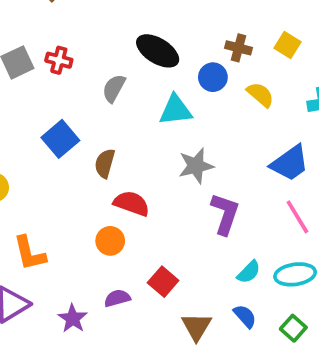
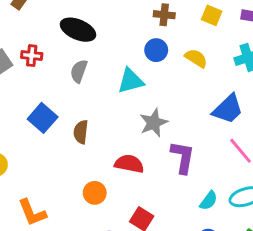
brown cross: (238, 48) -> (164, 15), moved
black ellipse: (158, 51) -> (78, 30), moved
red semicircle: (132, 203) -> (129, 164), moved

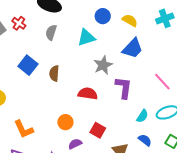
red cross: (32, 56) -> (19, 23), turned 32
blue trapezoid: (228, 109) -> (133, 48), moved
orange circle: (95, 193) -> (65, 122), moved

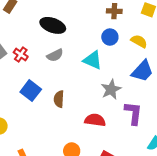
red cross: (19, 23) -> (21, 55), moved
gray semicircle: (51, 32) -> (55, 55), turned -133
cyan triangle: (86, 38) -> (93, 60), turned 42

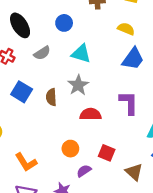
black ellipse: (53, 25) -> (20, 25), moved, turned 45
blue circle: (110, 37) -> (64, 23), moved
gray star: (111, 89) -> (78, 85), moved

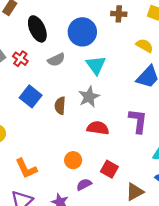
blue circle: (64, 23) -> (82, 32), size x1.6
cyan triangle: (81, 54) -> (96, 65), turned 30
brown triangle: (134, 172) -> (135, 192), turned 42

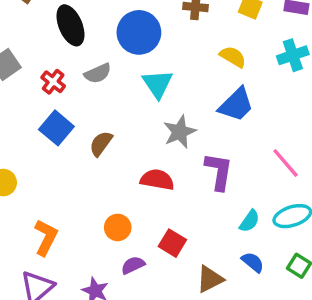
red cross: (20, 59) -> (53, 82), moved
gray star: (89, 97) -> (180, 132), moved
brown semicircle: (60, 106) -> (101, 144), turned 30
orange L-shape: (26, 168) -> (46, 237), turned -130

